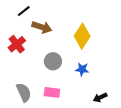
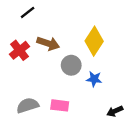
brown arrow: (42, 27) -> (48, 43), moved
gray circle: (53, 61) -> (71, 65), moved
gray semicircle: (24, 92) -> (28, 105), turned -84

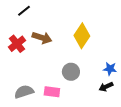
gray circle: (71, 65) -> (71, 72), moved
blue star: (94, 79) -> (110, 69), moved
black arrow: (115, 111) -> (106, 87), moved

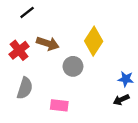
gray circle: (71, 72) -> (73, 66), moved
gray semicircle: (24, 92) -> (25, 88), moved, turned 126

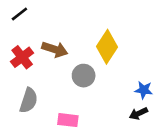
black line: (27, 12) -> (19, 14), moved

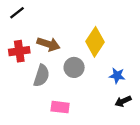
red cross: (22, 57) -> (19, 51), turned 30
blue star: (144, 90) -> (117, 76), moved
gray semicircle: (29, 100) -> (41, 76), moved

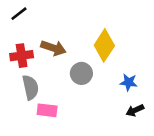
gray semicircle: (41, 76) -> (30, 87), moved, turned -30
pink rectangle: (60, 107) -> (47, 110), moved

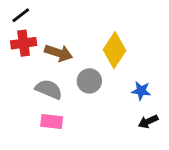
red cross: (22, 56) -> (24, 43), moved
gray semicircle: (30, 87) -> (49, 89), moved, turned -55

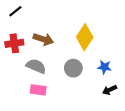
red cross: (24, 43) -> (14, 43), moved
gray circle: (89, 81) -> (73, 68), moved

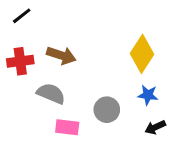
yellow diamond: (85, 37) -> (142, 54), moved
gray circle: (73, 68) -> (107, 110), moved
pink rectangle: (38, 90) -> (67, 127), moved

